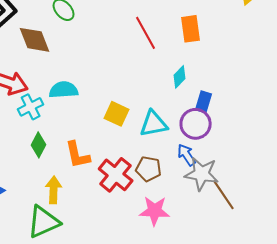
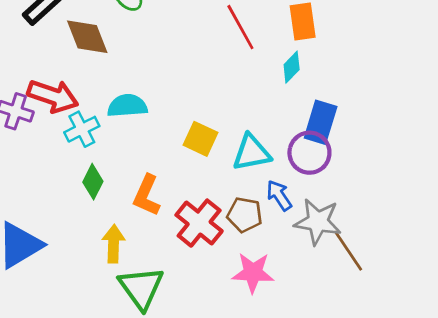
cyan diamond: (180, 77) -> (292, 67), moved
blue rectangle: (204, 102) -> (321, 122), size x1.4
orange L-shape: (78, 155) -> (147, 195), turned 36
blue arrow: (187, 155) -> (279, 195), moved
green triangle: (44, 222) -> (141, 288), moved, turned -42

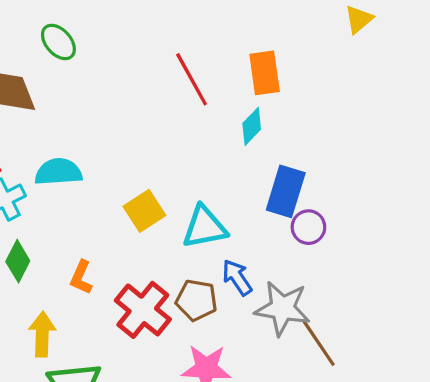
yellow square: (200, 139) -> (144, 211), turned 32
purple circle: (309, 153) -> (308, 227), moved, size x0.7
orange L-shape: (147, 195) -> (81, 277), size x0.7

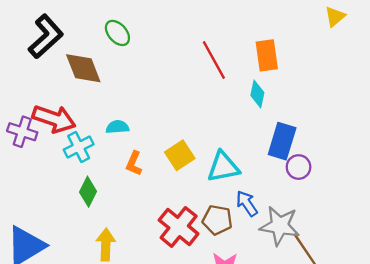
cyan diamond: (252, 126) -> (257, 94), turned -32
cyan semicircle: (58, 172) -> (117, 127), size x0.7
orange L-shape: (81, 277) -> (134, 163), moved

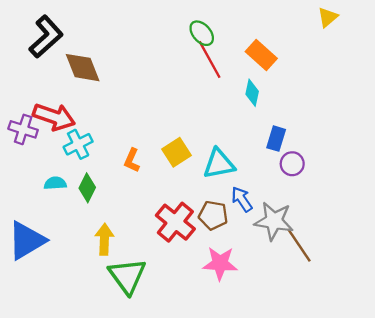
green ellipse: (117, 33) -> (202, 33), moved
orange rectangle: (267, 55) -> (261, 55), turned -40
cyan semicircle: (117, 127) -> (55, 183), moved
blue rectangle: (282, 141) -> (276, 139), size x0.7

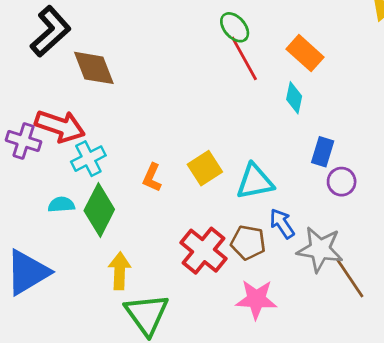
green diamond: (87, 188) -> (99, 210), size x1.5

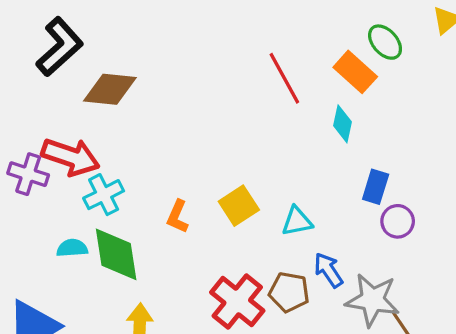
green ellipse: (235, 27) -> (385, 42), moved
brown diamond: (94, 68) -> (110, 89), turned -63
cyan triangle: (255, 182) -> (297, 221), size x0.7
green diamond: (99, 210) -> (116, 254), turned -36

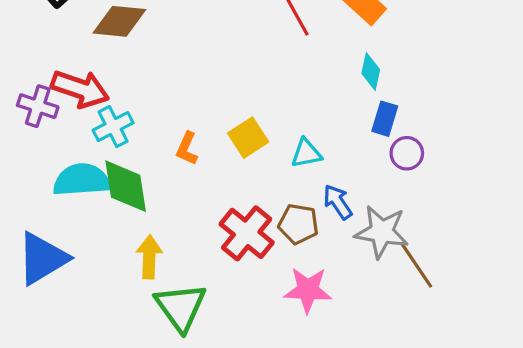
cyan diamond: (343, 124) -> (371, 72), moved
cyan semicircle: (72, 248) -> (82, 180), size x1.8

